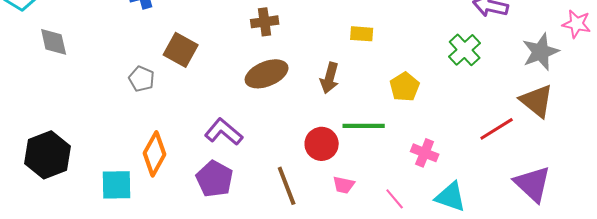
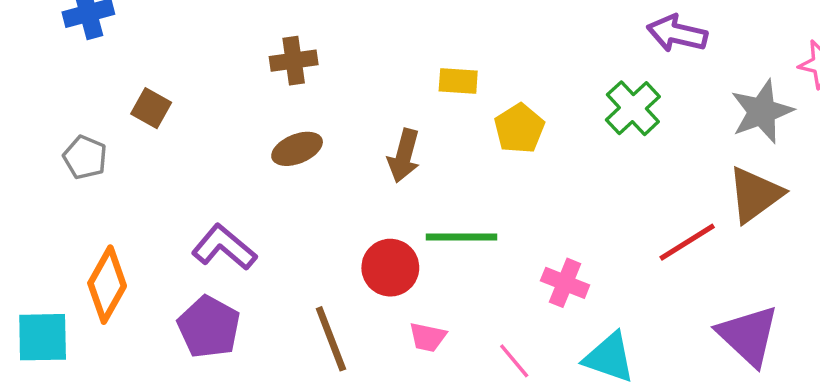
brown square: (181, 50) -> (151, 108), size x0.7
brown ellipse: (267, 74) -> (297, 149), size x0.7
yellow pentagon: (405, 87) -> (519, 129), moved
brown triangle: (537, 101) -> (755, 195), turned 45

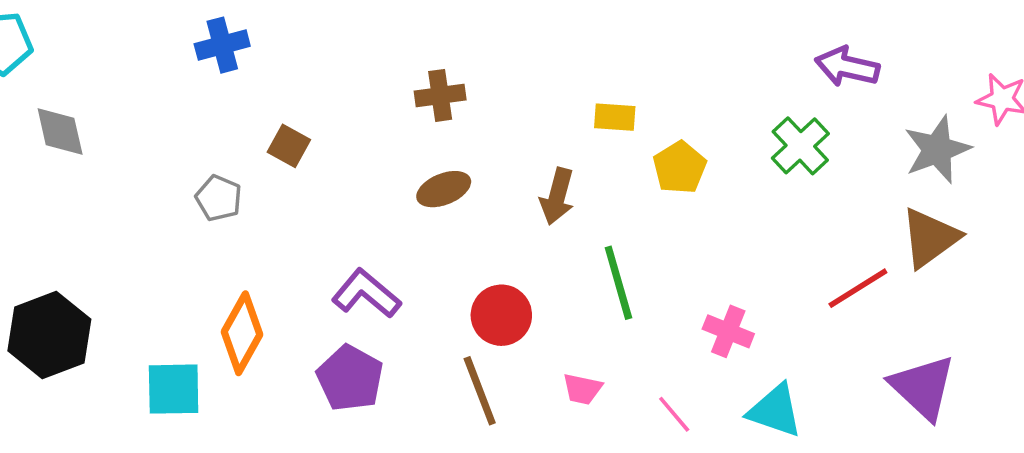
green line: (462, 237) -> (618, 283), turned 74
red circle: (390, 268) -> (501, 315), moved

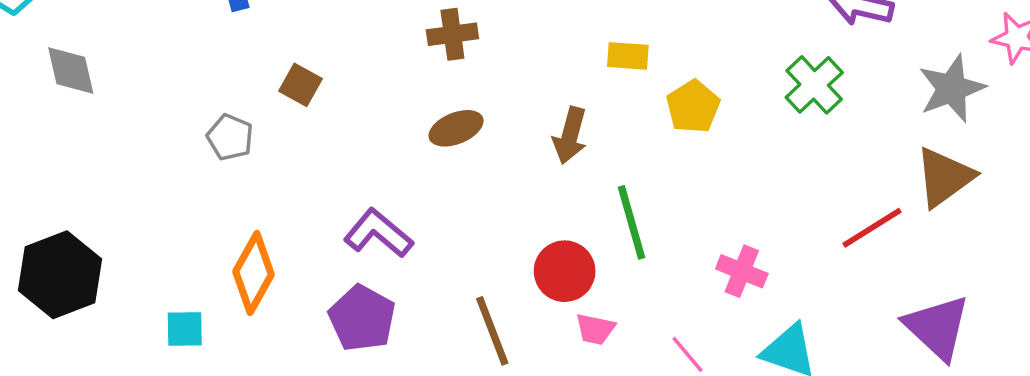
red circle: (501, 315) -> (565, 271), moved
cyan square: (174, 389) -> (185, 329), size x0.7

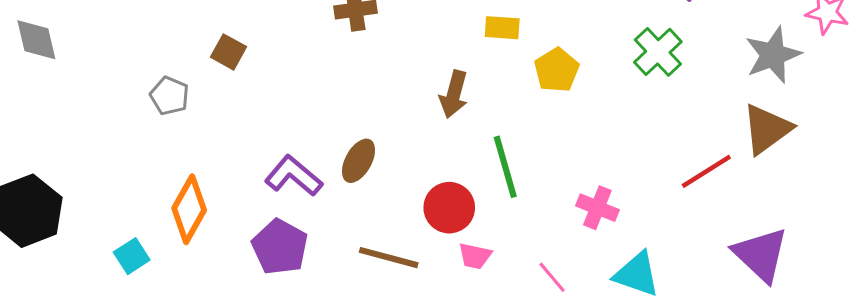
brown ellipse: (456, 128) -> (358, 161), moved, turned -39
cyan square: (185, 329) -> (132, 256), turned -32
brown line: (492, 331) -> (389, 258), turned -54

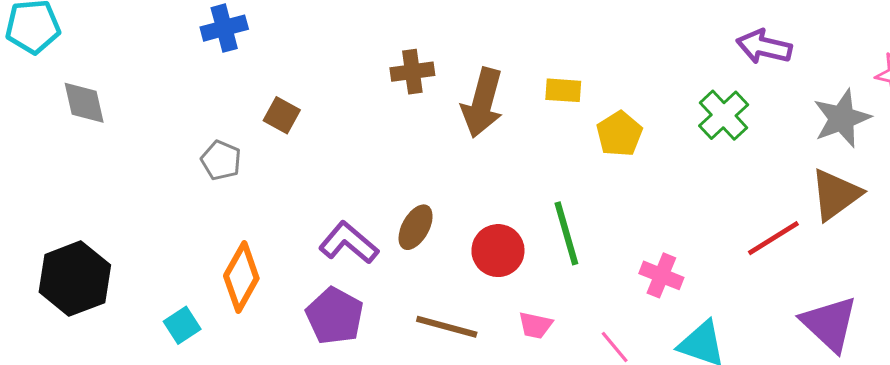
brown arrow: (454, 94) -> (482, 103), moved, size x1.4
red circle: (449, 208) -> (498, 251), moved

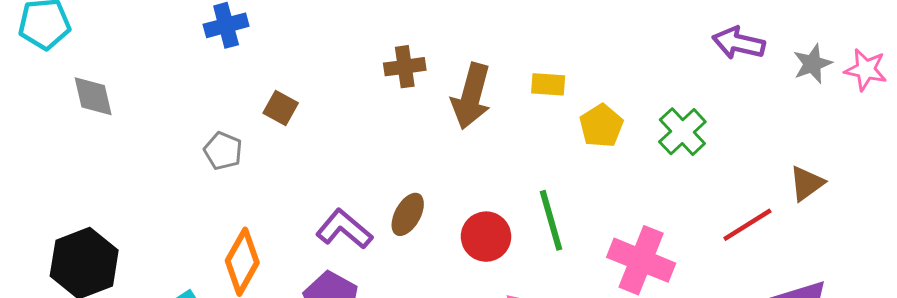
green cross: (724, 115) -> (682, 132), moved
gray star: (842, 118) -> (812, 64), moved, size x0.7
brown triangle: (836, 195) -> (807, 183), size x0.7
pink cross: (661, 275) -> (641, 260), size x1.6

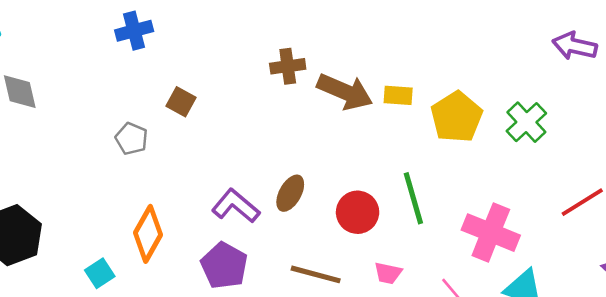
yellow rectangle: (548, 84) -> (398, 95), moved
brown arrow: (471, 96) -> (345, 92), turned -82
yellow pentagon: (601, 126) -> (457, 117), size x1.4

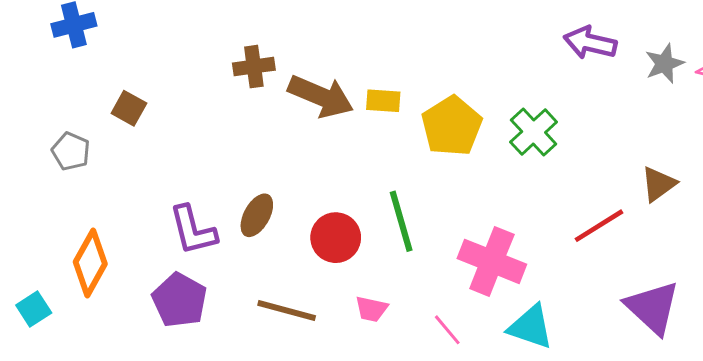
purple L-shape: (236, 206) -> (193, 230), turned -144

